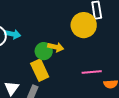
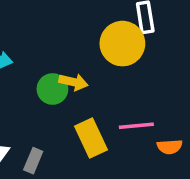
yellow rectangle: (40, 70) -> (91, 138), moved

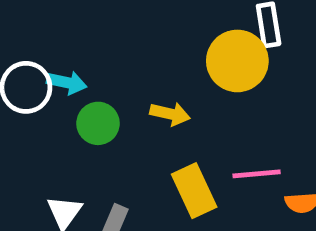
green circle: (52, 89) -> (98, 123), moved

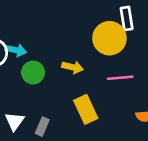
pink line: (257, 174) -> (120, 78), moved

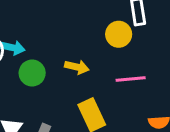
yellow circle: (109, 38) -> (119, 34), size x0.7

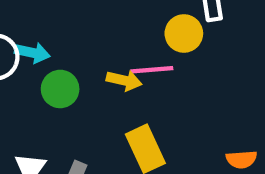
pink line: (131, 79) -> (152, 70), moved

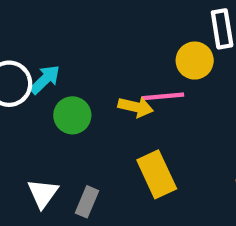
cyan arrow: (32, 53) -> (45, 79), turned -56

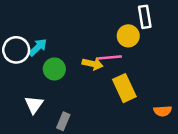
yellow rectangle: (157, 174) -> (124, 88), moved
white triangle: (43, 193) -> (34, 105), moved

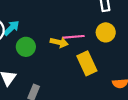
yellow circle: (128, 36) -> (106, 32), moved

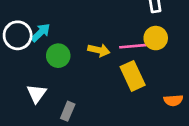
pink line: (74, 37) -> (133, 46), moved

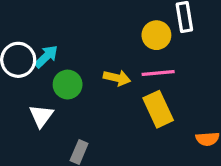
yellow circle: (156, 38) -> (156, 35), moved
white triangle: (37, 94) -> (41, 116), moved

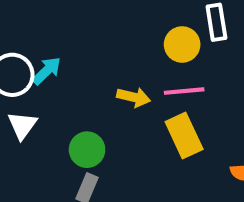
green circle: (68, 85) -> (87, 150), moved
white triangle: (41, 116) -> (22, 125), moved

